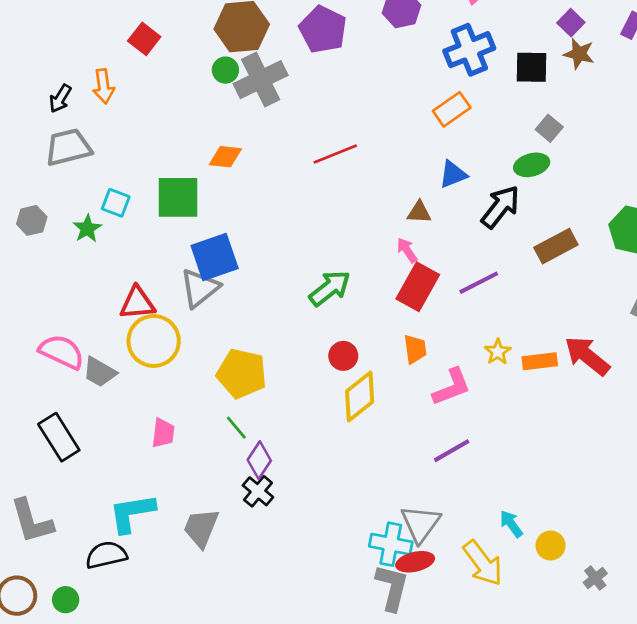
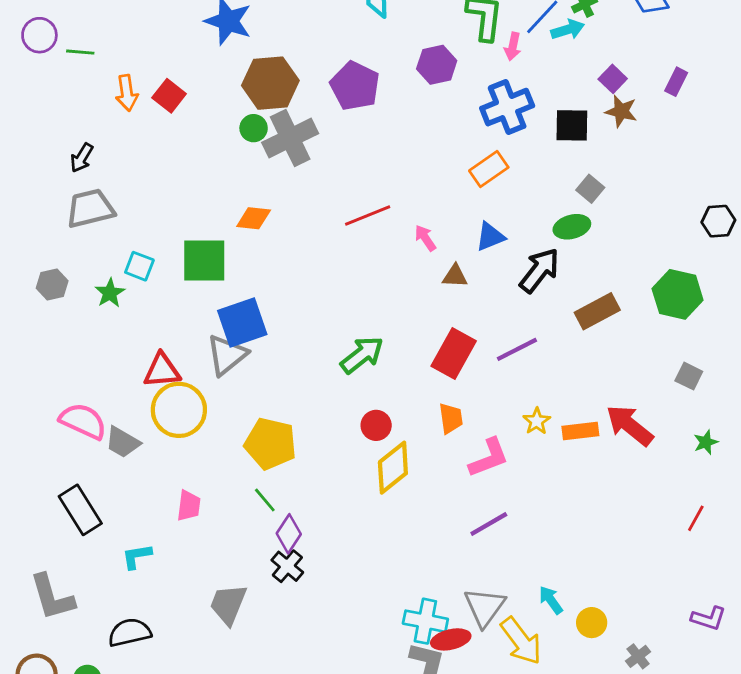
orange arrow: (104, 86) -> (127, 93), moved
pink arrow: (407, 250) -> (425, 238), moved
cyan L-shape: (132, 513) -> (137, 556), moved, size x0.6
gray triangle: (421, 524) -> (485, 607), moved

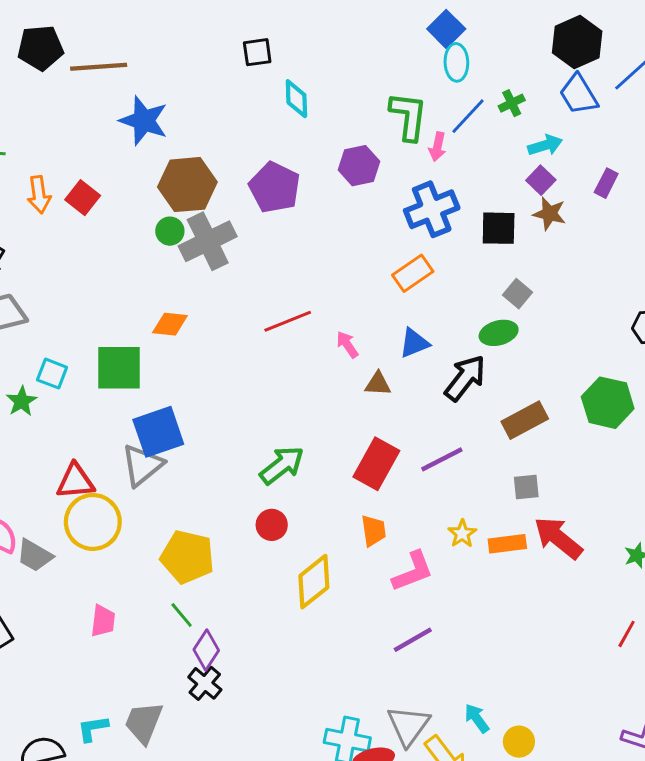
cyan arrow: (568, 30) -> (545, 145), moved
gray square: (689, 376) -> (526, 487), moved, turned -32
red circle: (376, 425) -> (272, 525), moved
cyan L-shape: (137, 556) -> (93, 728), moved

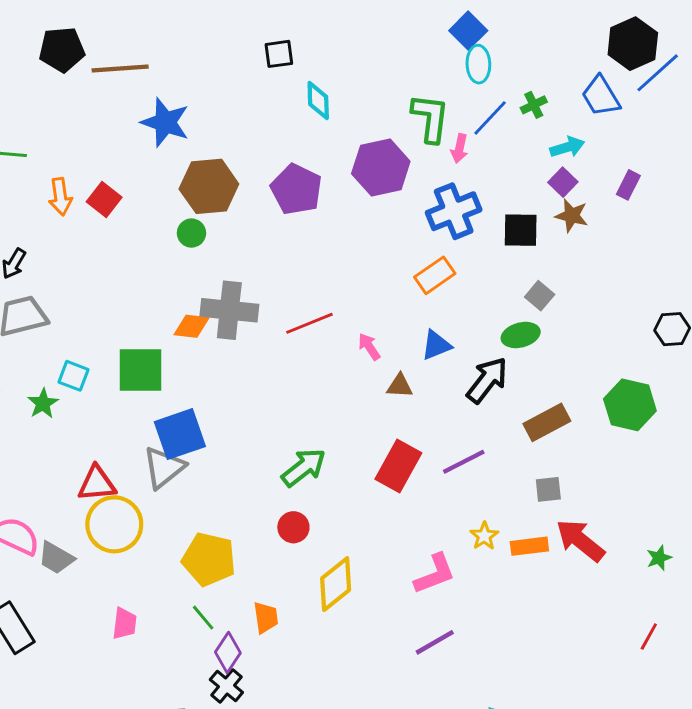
black hexagon: (577, 42) -> (633, 44), moved
purple hexagon: (359, 166) -> (381, 167), size x1.4
gray cross: (208, 241) -> (229, 310), moved, turned 32
orange trapezoid: (374, 531) -> (266, 618), moved

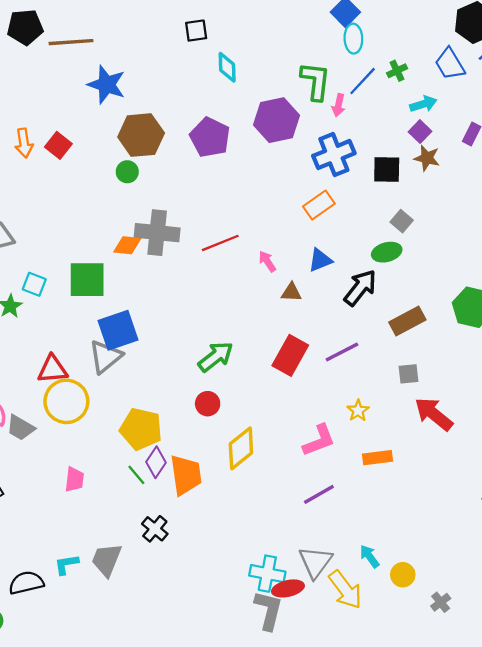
orange rectangle: (529, 546) -> (378, 458), moved
orange trapezoid: (266, 618) -> (186, 475), size x1.6
purple diamond: (228, 653) -> (156, 462), moved

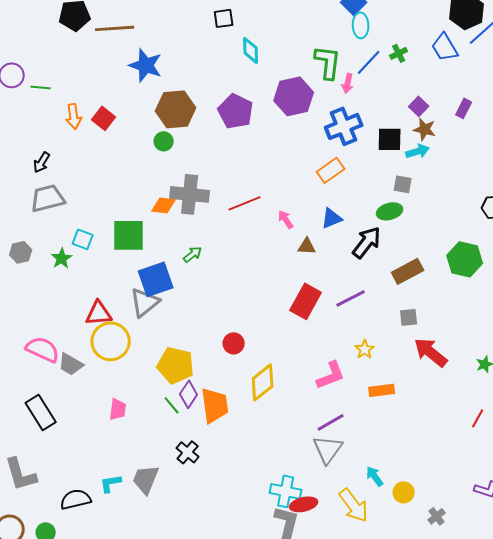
cyan arrow: (423, 104) -> (418, 151), moved
gray square: (402, 221) -> (403, 184), turned -30
green arrow: (216, 357) -> (193, 254), moved, size x0.6
gray triangle: (316, 562) -> (328, 449), moved

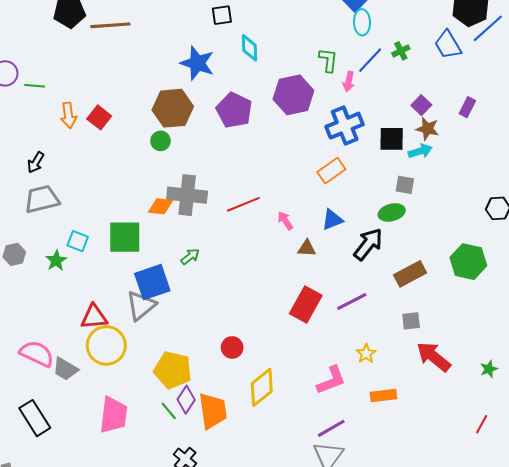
green L-shape: (328, 62) -> (328, 60), size x0.7
blue star: (146, 65) -> (197, 63), moved
pink trapezoid: (118, 409) -> (113, 415), size x1.6

